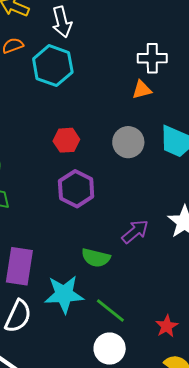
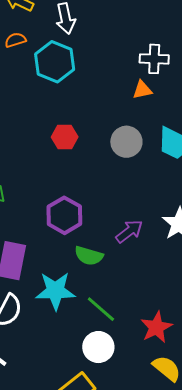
purple hexagon: (76, 189) -> (64, 215), moved
red star: (167, 326) -> (156, 327), size x1.4

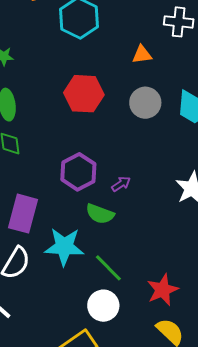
orange triangle: (142, 90) -> (142, 55), moved
red hexagon: (65, 137) -> (84, 94), size x1.5
purple arrow: (129, 231) -> (121, 184), moved, size x0.7

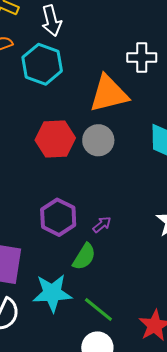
orange triangle: (142, 55) -> (109, 94), size x2.0
gray circle: (145, 103) -> (98, 140), moved
green semicircle: (100, 214) -> (84, 257), turned -72

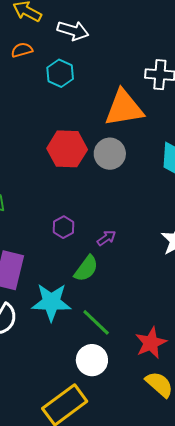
white arrow: (51, 21) -> (73, 31), turned -64
cyan hexagon: (42, 64) -> (60, 73), size x0.7
purple hexagon: (58, 217) -> (64, 227), size x0.6

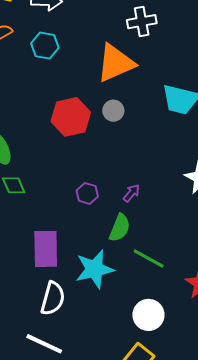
gray circle: (110, 154) -> (113, 111), size x0.7
green line: (96, 322) -> (149, 258), moved

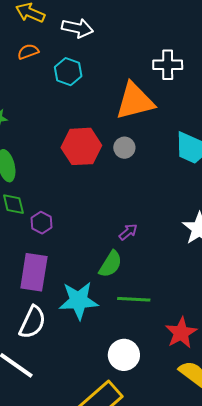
purple hexagon: (87, 193) -> (41, 223), moved
green line: (149, 258) -> (134, 299), turned -36

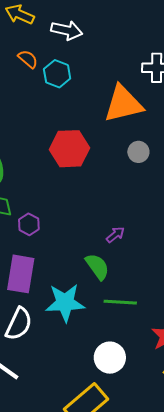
orange semicircle: (28, 52) -> (28, 59), moved, turned 60
gray circle: (124, 148) -> (138, 152), moved
green semicircle: (110, 264) -> (97, 267), turned -68

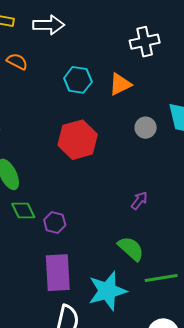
cyan hexagon: (57, 74) -> (78, 80), moved
orange triangle: (123, 104) -> (120, 84), size x0.6
purple arrow: (115, 235) -> (139, 201), moved

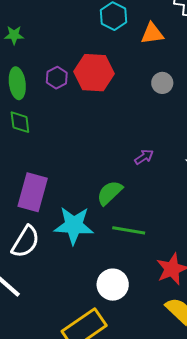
purple arrow: (139, 201) -> (144, 157), moved
purple hexagon: (55, 223) -> (57, 78), moved
green semicircle: (131, 249) -> (110, 193), turned -104

